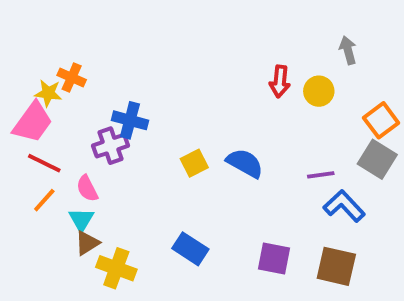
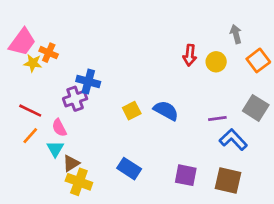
orange square: (381, 120) -> (258, 60), moved
pink trapezoid: (33, 122) -> (22, 42), moved
brown triangle: (87, 243) -> (71, 163), moved

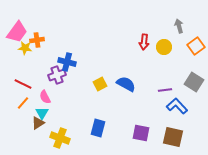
orange cross: (49, 53) -> (37, 40), turned -32
brown triangle: (71, 163) -> (38, 123), moved
blue rectangle: (129, 169) -> (98, 128), turned 72

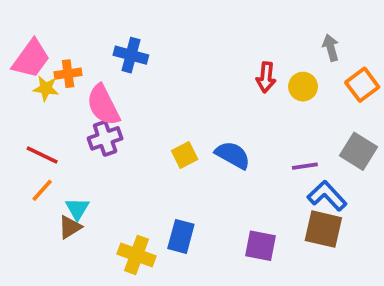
blue cross: (67, 62) -> (131, 55), moved
pink semicircle: (45, 97) -> (103, 105), moved, size x1.6
brown square: (173, 137) -> (323, 229), moved
yellow cross: (60, 138) -> (136, 255), moved

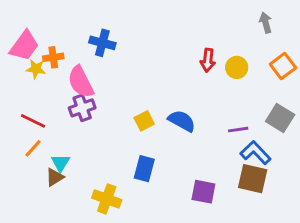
gray arrow: (331, 48) -> (266, 23), moved
blue rectangle: (181, 236) -> (144, 169), moved

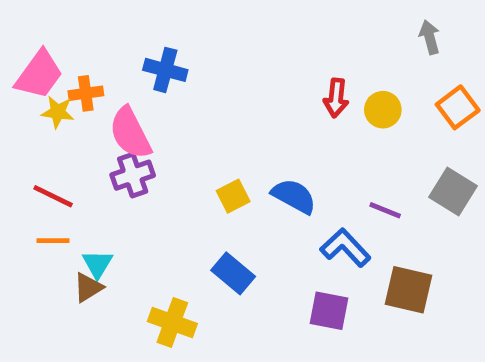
purple line: (238, 130) -> (385, 210), turned 30
orange line: (33, 148) -> (53, 241), turned 48
blue L-shape: (255, 153) -> (345, 248), moved
blue rectangle: (144, 169) -> (233, 273), turned -65

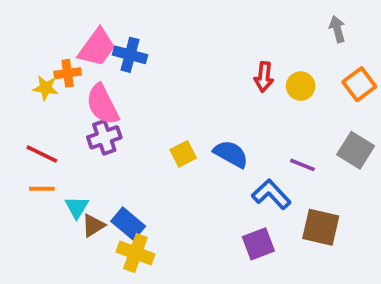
pink trapezoid: (39, 75) -> (97, 48), moved
blue rectangle: (233, 273) -> (128, 224), moved
brown triangle: (88, 287) -> (93, 225), moved
purple square: (329, 311) -> (258, 244), turned -32

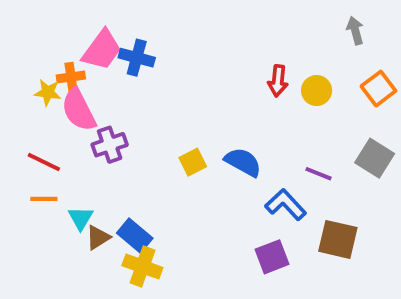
pink semicircle: (102, 104) -> (79, 110), moved

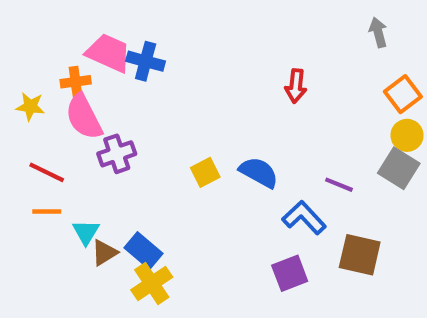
pink trapezoid: (102, 50) -> (109, 53), turned -102
yellow circle: (317, 91) -> (407, 135), moved
yellow star: (48, 92) -> (30, 107), moved
yellow cross: (142, 267) -> (152, 284), turned 36

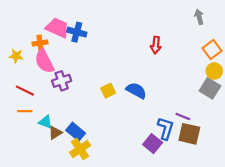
purple line: (339, 185) -> (183, 117), moved
blue L-shape: (304, 218) -> (166, 128), moved, turned 60
cyan triangle: (86, 232) -> (45, 122), turned -40
purple square: (290, 273) -> (153, 144), turned -30

